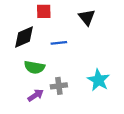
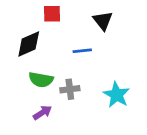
blue line: (59, 43) -> (82, 51), moved
gray cross: (59, 86) -> (70, 89), moved

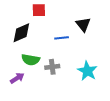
black triangle: (103, 21) -> (83, 25), moved
purple arrow: (42, 113) -> (17, 78), moved

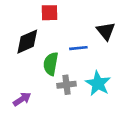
green semicircle: (31, 60) -> (51, 64), moved, turned 90
cyan star: (87, 71) -> (98, 83), moved

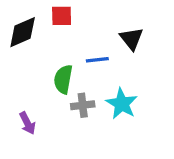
black diamond: (27, 42) -> (23, 32), moved
purple arrow: (22, 99) -> (27, 123), turned 96

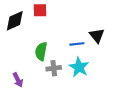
black triangle: (131, 39) -> (97, 36), moved
blue line: (97, 60) -> (77, 44), moved

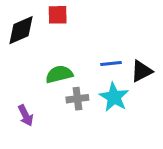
black triangle: (97, 36) -> (142, 71), moved, turned 42
green semicircle: (41, 51) -> (59, 74), turned 66

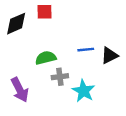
cyan star: (114, 97) -> (83, 91), moved
purple arrow: (26, 115) -> (20, 90), size x1.5

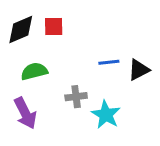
red square: (45, 12) -> (54, 26), moved
green semicircle: (46, 58) -> (34, 71), moved

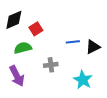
red square: (54, 26) -> (36, 29), moved, turned -32
cyan star: (106, 115) -> (83, 80), moved

